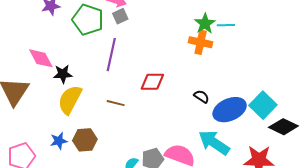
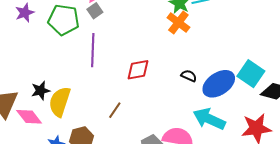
orange cross: (201, 42) -> (178, 22), turned 35
pink diamond: (41, 58) -> (29, 117), moved
black star: (63, 74) -> (41, 91), moved
brown line: (116, 103) -> (115, 110), moved, turned -60

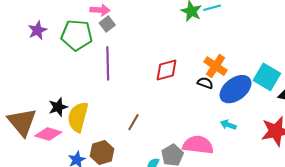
orange cross: (178, 22) -> (216, 66), moved
red diamond: (138, 70) -> (167, 70), moved
pink diamond: (29, 117) -> (48, 134), turned -32
cyan arrow: (209, 119) -> (228, 125), size x0.5

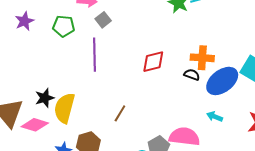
gray square: (107, 24) -> (103, 20), moved
green pentagon: (77, 35) -> (64, 26), size x0.7
orange cross: (216, 66) -> (202, 58), turned -30

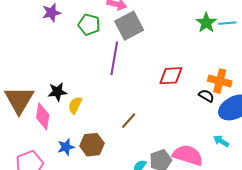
gray square: (103, 20) -> (129, 26), size x1.8
yellow semicircle: (64, 108) -> (75, 105), size x0.6
pink diamond: (35, 125) -> (43, 116), turned 72

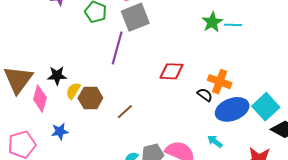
brown hexagon: (92, 145) -> (90, 98), moved

